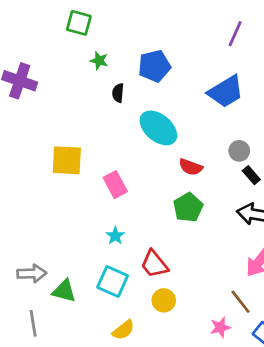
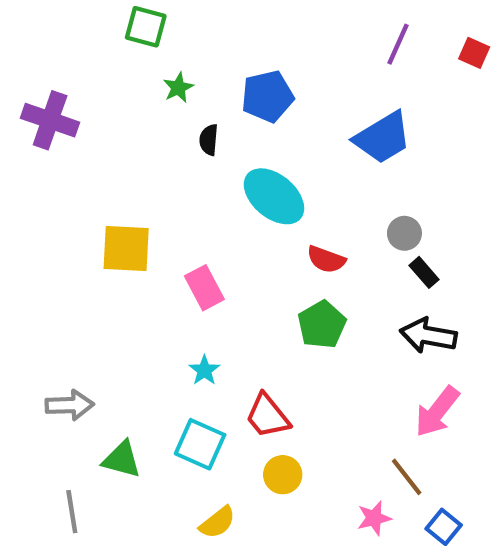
green star: (99, 61) -> (178, 88), turned 30
gray arrow: (32, 273) -> (70, 405), moved

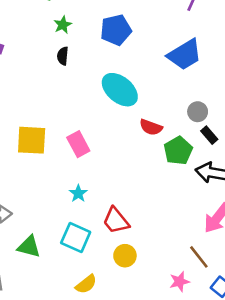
black semicircle: (209, 140) -> (63, 56), moved
yellow square: (126, 249) -> (32, 140), moved
green pentagon: (322, 325) -> (178, 151), moved

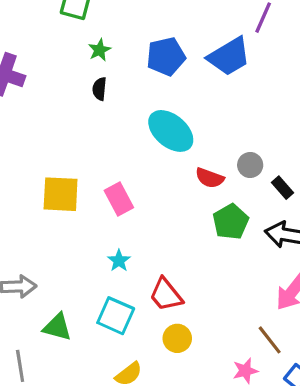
blue trapezoid: (185, 55) -> (229, 56), moved
gray circle: (198, 112) -> (250, 165), moved
green pentagon: (178, 151) -> (231, 222), moved

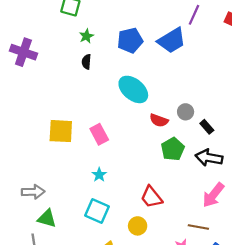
red trapezoid: (166, 295) -> (151, 197), moved
green triangle: (57, 327) -> (47, 218), moved
brown line: (270, 340) -> (198, 227), turned -42

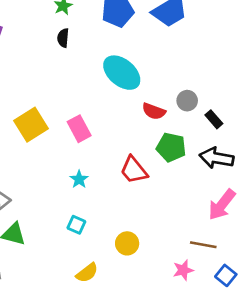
yellow square: (61, 131) -> (31, 125), turned -35
green pentagon: (173, 149) -> (171, 147), turned -30
red trapezoid: (151, 197) -> (134, 170), moved
cyan square: (97, 211) -> (76, 225), size x0.6

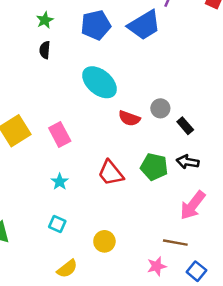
green pentagon: (171, 147) -> (154, 167), moved
black arrow: (217, 158) -> (188, 162), size x0.7

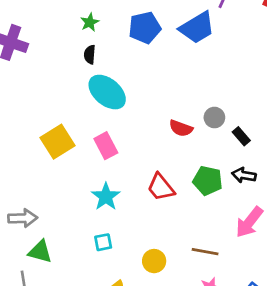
cyan ellipse: (99, 82) -> (107, 92), moved
cyan star: (60, 182) -> (106, 197), size x1.5
cyan square: (57, 224) -> (103, 242), turned -35
brown line: (175, 243) -> (205, 252), moved

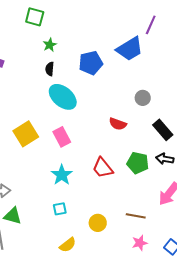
blue pentagon: (145, 28) -> (91, 63), moved
gray circle: (214, 118) -> (143, 98), moved
black rectangle: (241, 136) -> (163, 130), size x1.5

